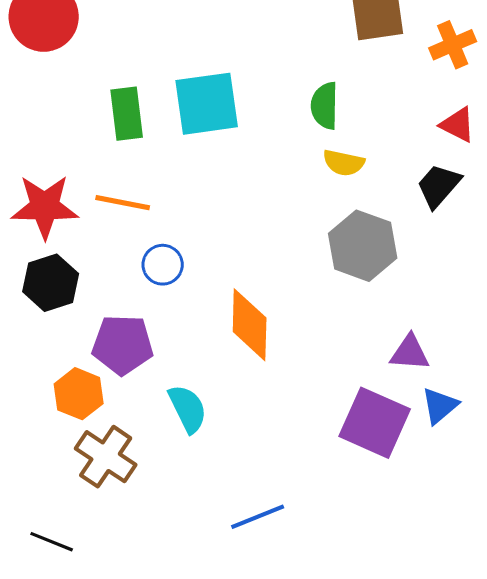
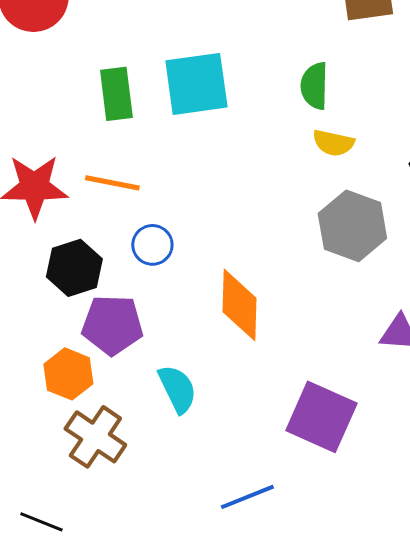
black hexagon: (51, 283) -> (74, 268), moved
purple square: (375, 423) -> (321, 417), moved

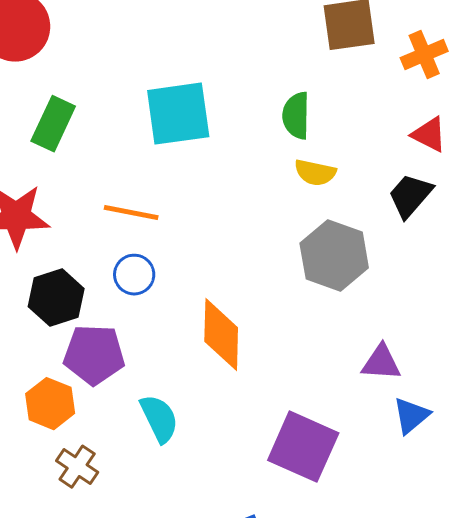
green rectangle: (116, 94) -> (53, 124), moved, turned 32
orange line: (112, 183) -> (131, 213), moved
brown cross: (95, 437) -> (77, 467), size x0.7

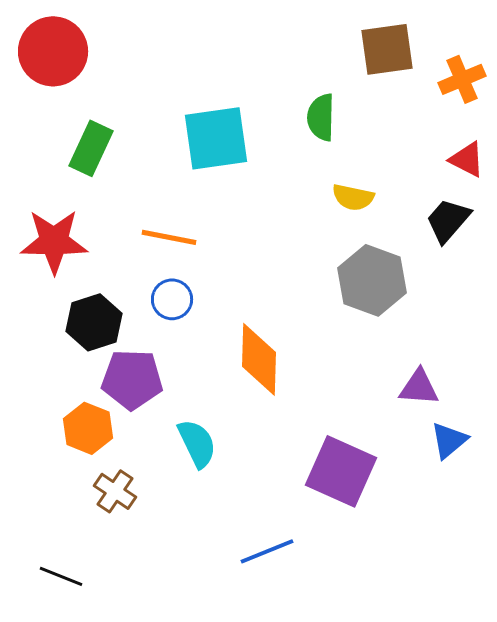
green semicircle: (296, 116) -> (321, 117), moved

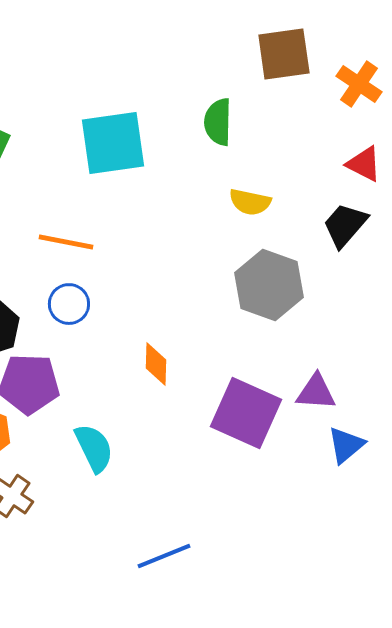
orange cross: (462, 79) -> (359, 84), turned -33
orange diamond: (259, 359) -> (156, 364), size x0.6
purple square: (341, 471) -> (246, 413), moved

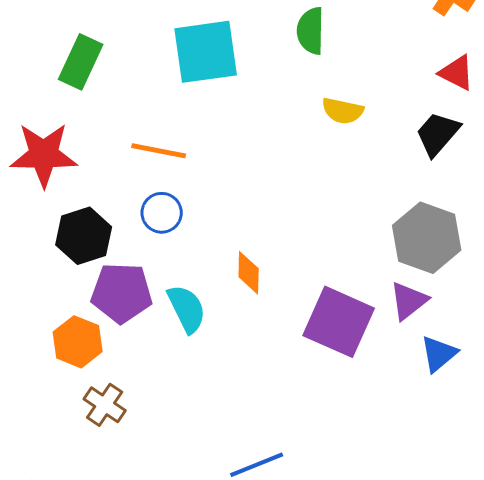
gray hexagon: (269, 285) -> (427, 238), moved
purple triangle: (316, 392) -> (409, 301), turned -42
cyan semicircle: (94, 448) -> (187, 309), moved

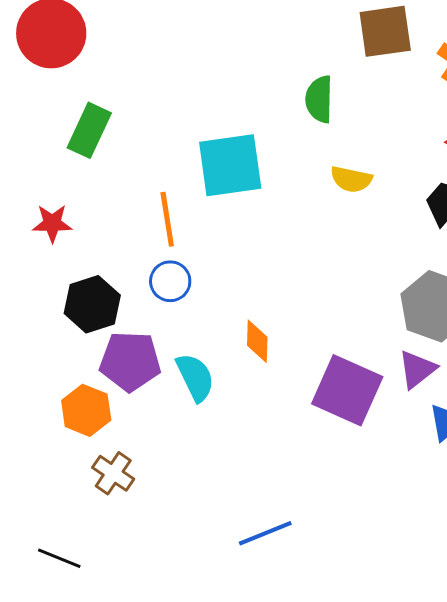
cyan square: (206, 52) -> (230, 165), moved
orange line: (159, 151) -> (167, 219), turned 70
red star: (44, 155) -> (52, 223), size x0.6

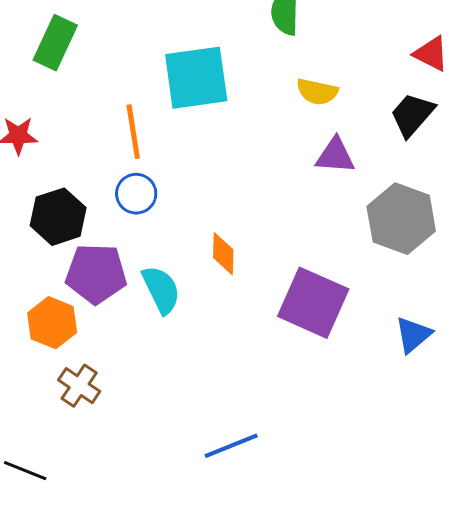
purple triangle: (417, 369) -> (335, 156), moved, turned 42

